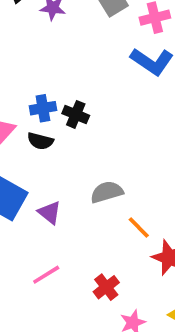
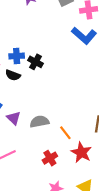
gray semicircle: (107, 192) -> (39, 122), moved
red cross: (106, 287) -> (50, 158), moved

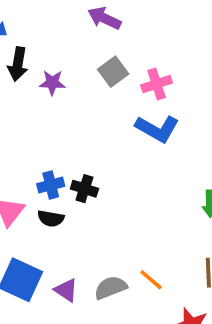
orange line: (65, 133) -> (151, 280), moved

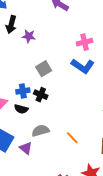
gray square: (113, 72) -> (44, 69), moved
orange line: (151, 280) -> (72, 138), moved
gray semicircle: (111, 288) -> (40, 131), moved

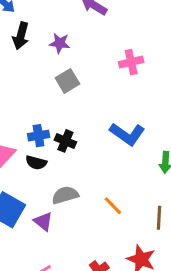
purple star: (29, 36) -> (60, 43), moved
blue L-shape: (83, 66) -> (127, 134), moved
gray square: (44, 69) -> (67, 81), moved

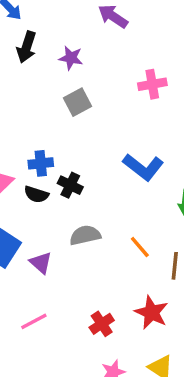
black cross: (65, 141) -> (70, 185), moved
gray semicircle: (65, 195) -> (85, 235), moved
orange line: (113, 206) -> (140, 247), moved

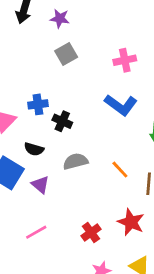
pink cross: (152, 84) -> (125, 60), moved
black semicircle: (36, 194) -> (34, 149), moved

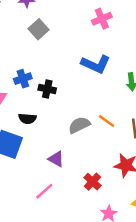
pink cross: (125, 60) -> (102, 19), moved
gray semicircle: (75, 161) -> (79, 125), moved
purple triangle: (40, 185) -> (56, 159), moved

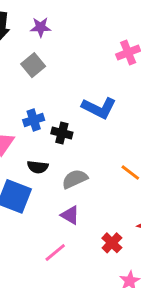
gray square: (39, 29) -> (33, 65), moved
blue L-shape: (96, 64) -> (99, 108), moved
gray semicircle: (79, 125) -> (75, 179), moved

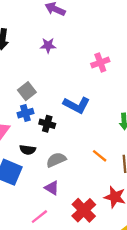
purple star: (41, 27) -> (48, 45), moved
gray square: (33, 65) -> (27, 91), moved
red cross: (112, 243) -> (84, 210), size x1.5

